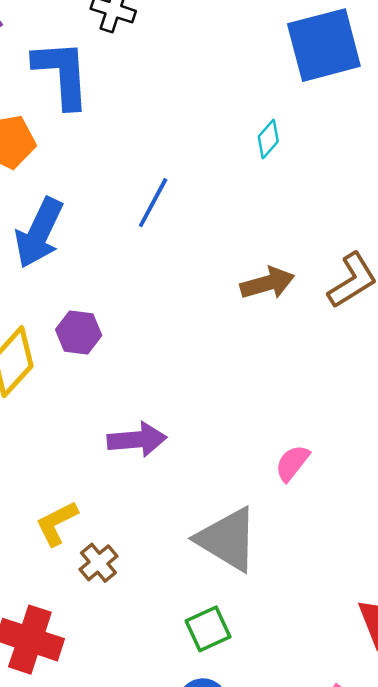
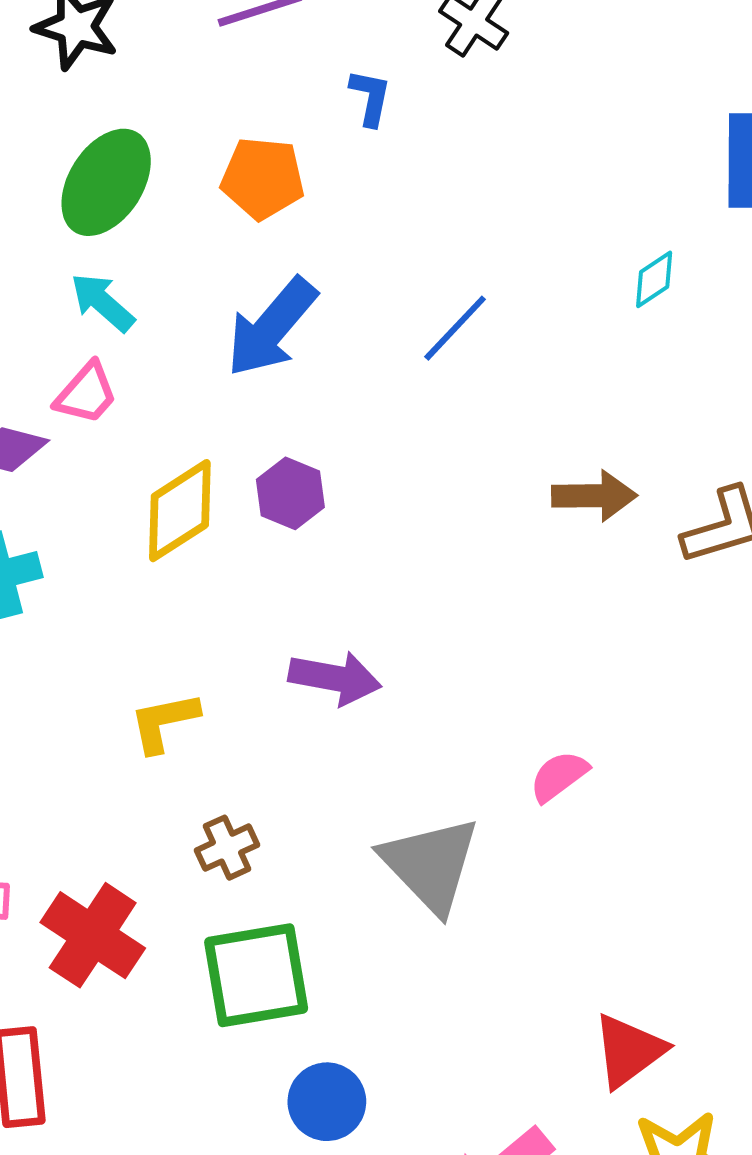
blue L-shape: (62, 74) -> (370, 97), size x0.5
yellow L-shape: (57, 523) -> (164, 722), moved
green square: (208, 629) -> (256, 975), moved, size x1.6

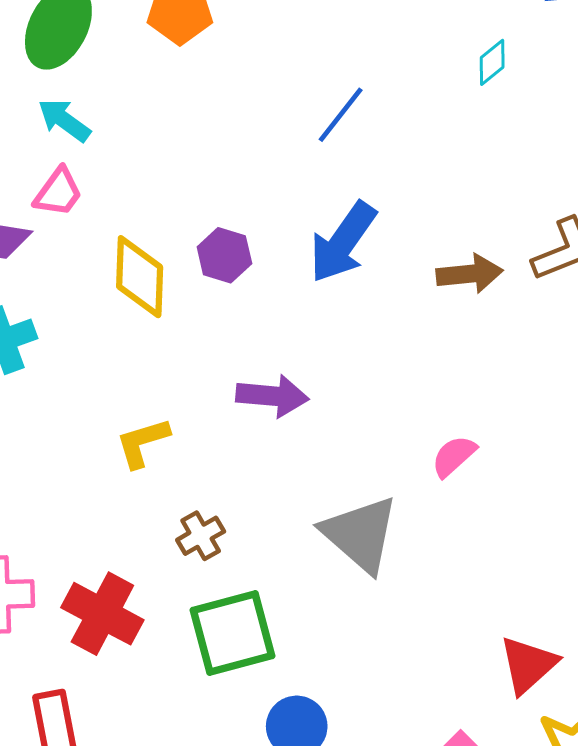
blue arrow: (272, 327) -> (343, 242), moved
brown arrow: (594, 496) -> (470, 274), moved
yellow diamond: (180, 511) -> (140, 277), turned -50

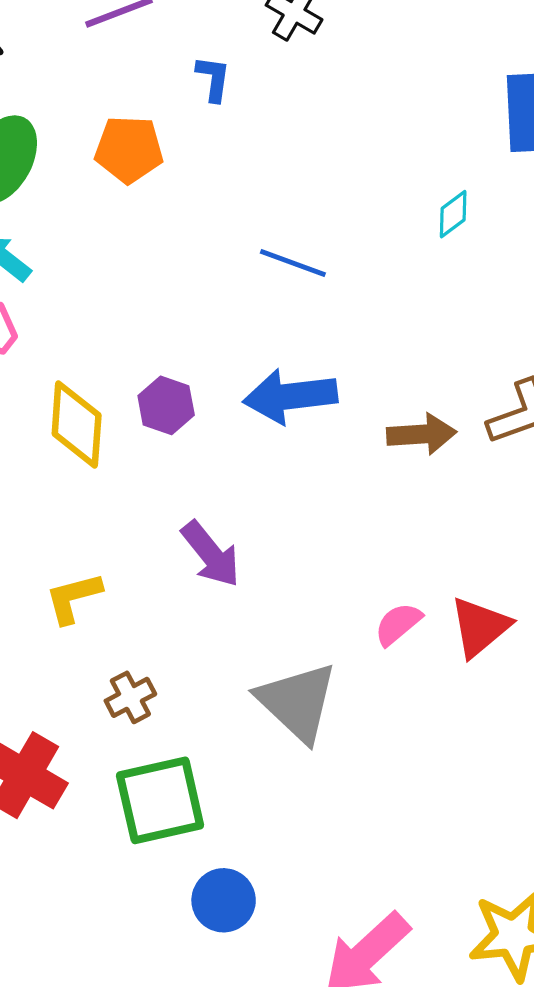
blue line: (341, 115) -> (293, 263), turned 70
blue arrow: (343, 242) -> (290, 396), turned 46
purple arrow: (272, 396) -> (211, 554), turned 44
red triangle: (528, 665) -> (480, 627), moved

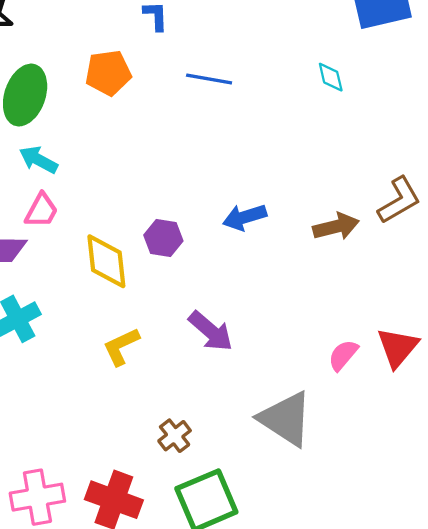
cyan diamond: (453, 214) -> (331, 77), turned -56
blue line: (293, 263) -> (209, 79), moved
blue arrow: (290, 396) -> (245, 217), size x0.7
yellow L-shape: (73, 598) -> (121, 347), moved

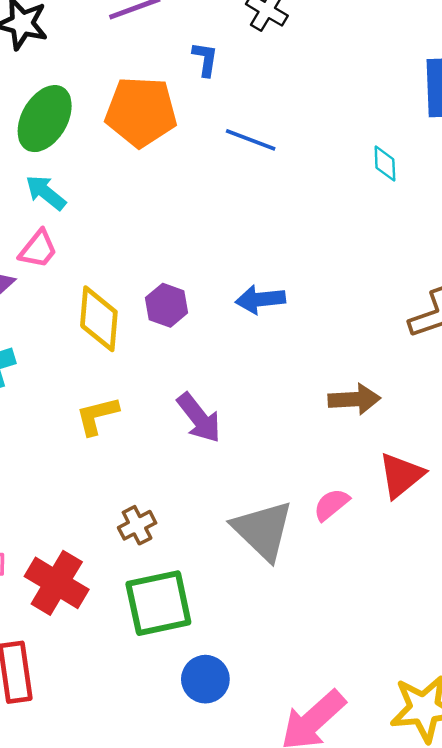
orange pentagon: (108, 73) -> (141, 112), size x1.4
brown arrow: (336, 227) -> (354, 399), moved
pink semicircle: (343, 355) -> (331, 505), moved

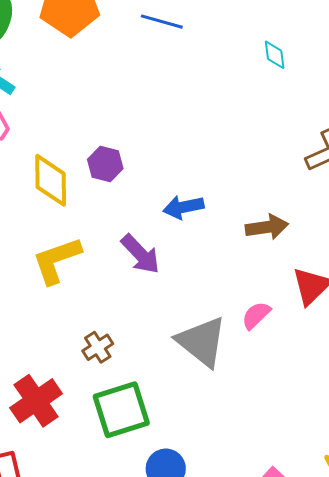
cyan diamond: (385, 164) -> (275, 55), moved
blue arrow: (260, 299) -> (183, 207), moved
yellow L-shape: (97, 416) -> (57, 260), size x1.4
red cross: (57, 583) -> (36, 401), turned 30

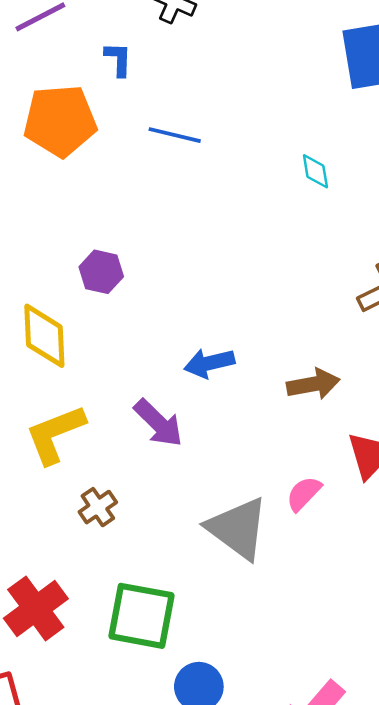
purple hexagon: (105, 164) -> (101, 272), moved
brown cross: (98, 347) -> (98, 507), moved
green square: (121, 410) -> (141, 616), turned 30

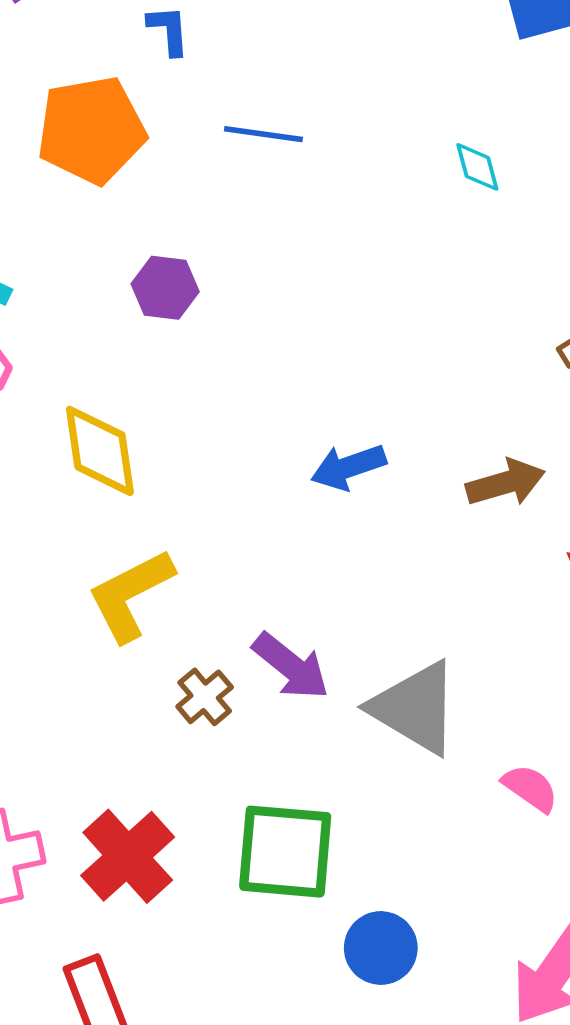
purple hexagon: (101, 272) -> (165, 288), moved
purple arrow: (158, 423) -> (291, 666), moved
pink semicircle: (304, 494) -> (530, 788), moved, turned 87

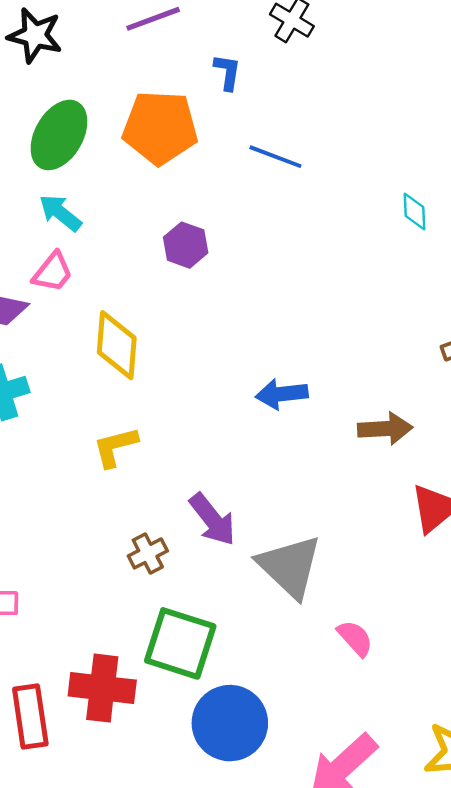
yellow L-shape: (131, 595) -> (115, 447), size x0.7
brown cross: (205, 697) -> (148, 553), moved
red cross: (128, 856) -> (102, 688), moved, turned 36
blue circle: (381, 948) -> (230, 723), size x1.5

